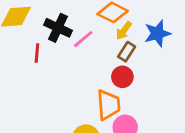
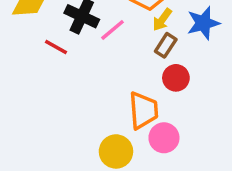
red line: (37, 53) -> (56, 47), turned -66
red circle: (122, 77) -> (176, 78), moved

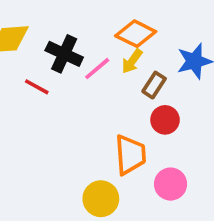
yellow arrow: (162, 20) -> (132, 61), moved
pink circle: (164, 138) -> (171, 184), moved

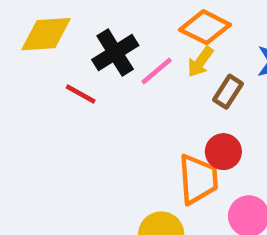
black cross: (64, 54) -> (115, 53), turned 33
red circle: (165, 120) -> (223, 152), moved

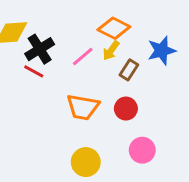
black cross: (115, 53) -> (40, 49), moved
orange trapezoid: (198, 179) -> (83, 107), moved, turned 104

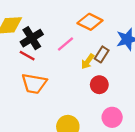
yellow arrow: (111, 51) -> (88, 61), moved
orange trapezoid: (83, 107) -> (34, 84), moved

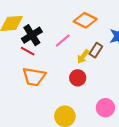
red circle: (99, 85) -> (78, 78), moved

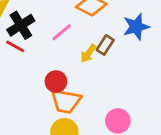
orange trapezoid: (34, 77) -> (66, 101), moved
red circle: (78, 78) -> (56, 82), moved

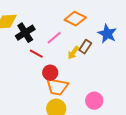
blue star: (136, 27) -> (107, 34), turned -30
red line: (15, 46) -> (36, 54), moved

